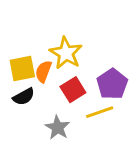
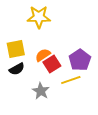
yellow star: (66, 53) -> (39, 17), moved, turned -30
orange semicircle: (43, 71) -> (43, 55), moved, turned 35

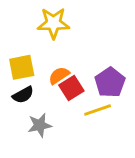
gray star: (41, 91) -> (40, 125), moved, turned 30

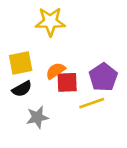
red square: (71, 88) -> (67, 82), turned 30

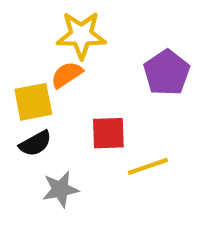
orange semicircle: (55, 71) -> (67, 75), moved
purple pentagon: (103, 77) -> (167, 73), moved

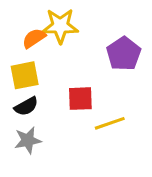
orange semicircle: (67, 75) -> (34, 38), moved
gray star: (60, 189) -> (28, 140), moved

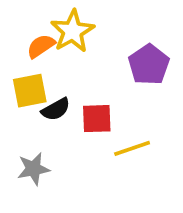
yellow star: (60, 26) -> (73, 31), turned -30
black semicircle: (26, 106) -> (56, 109), moved

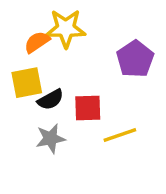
yellow star: (73, 31) -> (66, 28), turned 30
gray star: (33, 169) -> (51, 138), moved

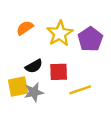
yellow star: (66, 28) -> (60, 33), moved, turned -30
yellow square: (27, 83) -> (18, 86), moved

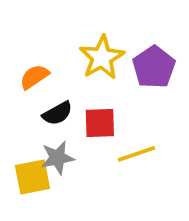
orange semicircle: (25, 28) -> (34, 77), moved
yellow square: (18, 86) -> (32, 177), moved

